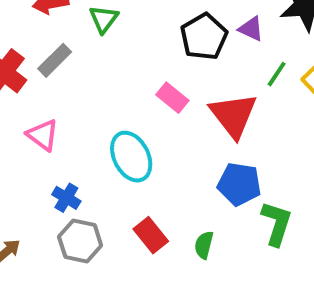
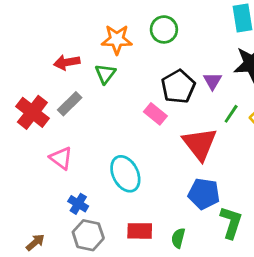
purple triangle: (251, 29) -> (212, 81), turned 36
pink rectangle: (172, 98) -> (155, 114), moved
red rectangle: (151, 235) -> (140, 231), turned -50

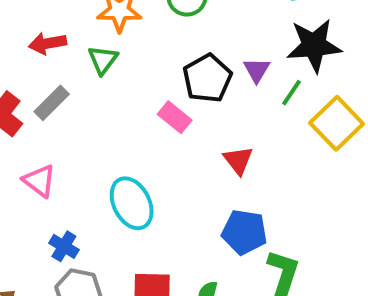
green line: (231, 114) -> (291, 93), moved
red triangle: (200, 144) -> (238, 160), size x0.6

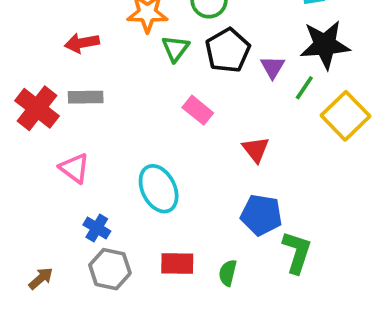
green triangle: (103, 60) -> (175, 49), moved
black pentagon: (207, 78) -> (228, 50), moved
gray rectangle: (52, 103) -> (86, 97), turned 44

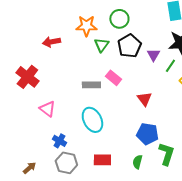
gray rectangle: (86, 97) -> (91, 85), moved
green semicircle: (228, 273) -> (137, 162), moved

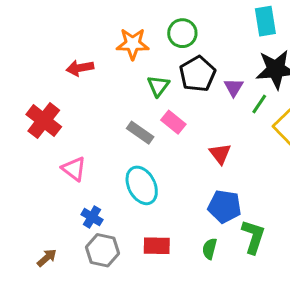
green triangle: (101, 45) -> (158, 86), moved
gray rectangle: (91, 85) -> (140, 133), turned 36

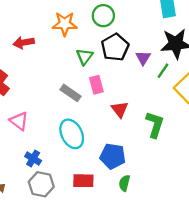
pink rectangle: (173, 122) -> (96, 85), turned 36
red triangle: (220, 154) -> (120, 109), moved
blue pentagon: (225, 207) -> (113, 156), moved
green L-shape: (253, 237) -> (155, 125), moved

